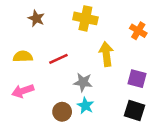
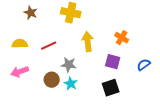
orange cross: (138, 31) -> (122, 38), moved
black square: (135, 111) -> (111, 88), turned -36
brown circle: (62, 112) -> (52, 80), moved

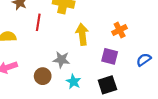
orange cross: (122, 38) -> (120, 30), turned 32
red line: (49, 46) -> (38, 22), moved, turned -56
cyan star: (71, 84) -> (73, 82), moved

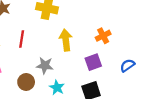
red line: (38, 22) -> (22, 39), moved
purple square: (110, 56) -> (93, 62), turned -35

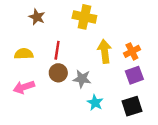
orange cross: (103, 36) -> (132, 51), moved
brown circle: (26, 82) -> (58, 73), moved

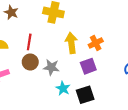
purple square: (134, 75) -> (88, 66), moved
black square: (132, 106) -> (85, 95), moved

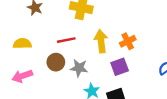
red line: (29, 42) -> (66, 40), moved, turned 70

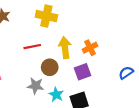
brown circle: (56, 62) -> (50, 67), moved
gray star: (79, 68) -> (35, 86), moved

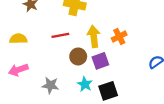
purple square: (82, 72) -> (100, 61), moved
gray star: (35, 86) -> (50, 85), moved

